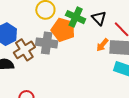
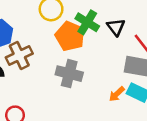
gray cross: (47, 43) -> (69, 74), moved
orange arrow: (102, 45) -> (117, 94), moved

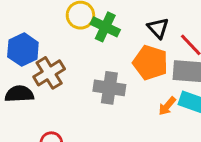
green cross: (87, 22) -> (105, 27), moved
orange pentagon: (70, 36) -> (150, 63), moved

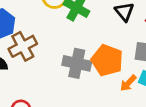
orange pentagon: (150, 63) -> (107, 60), moved

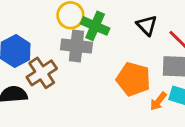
gray cross: (77, 63) -> (77, 46), moved

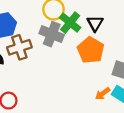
black triangle: (147, 25) -> (95, 23), moved
orange pentagon: (133, 79) -> (91, 50), moved

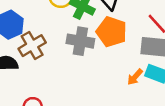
gray cross: (52, 34) -> (80, 41), moved

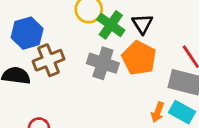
orange arrow: (135, 77) -> (158, 112), turned -30

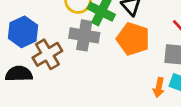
gray cross: (103, 63) -> (84, 35), moved

